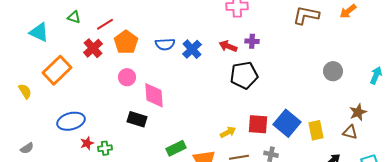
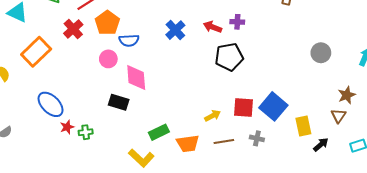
blue semicircle: (165, 44) -> (129, 40), moved
blue ellipse: (71, 121) -> (51, 104), turned 60
yellow rectangle: (316, 130) -> (303, 126), moved
brown triangle: (350, 132) -> (338, 116), turned 49

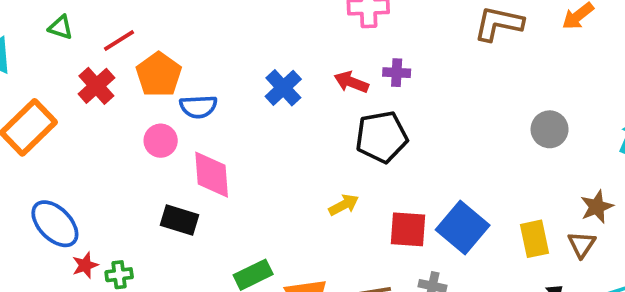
yellow arrow: (213, 116) -> (344, 205), moved
yellow rectangle: (303, 126) -> (534, 239), moved

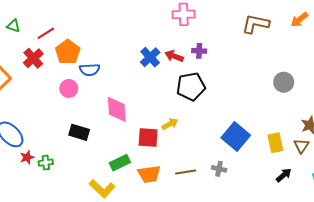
blue cross: (283, 88) -> (150, 57), moved
pink diamond: (212, 175) -> (117, 109), moved
red square: (408, 229) -> (148, 138), moved

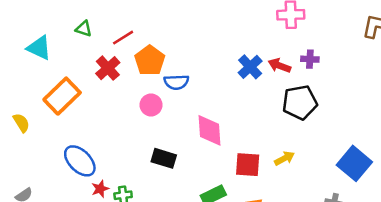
yellow arrow: (170, 124) -> (284, 158), moved

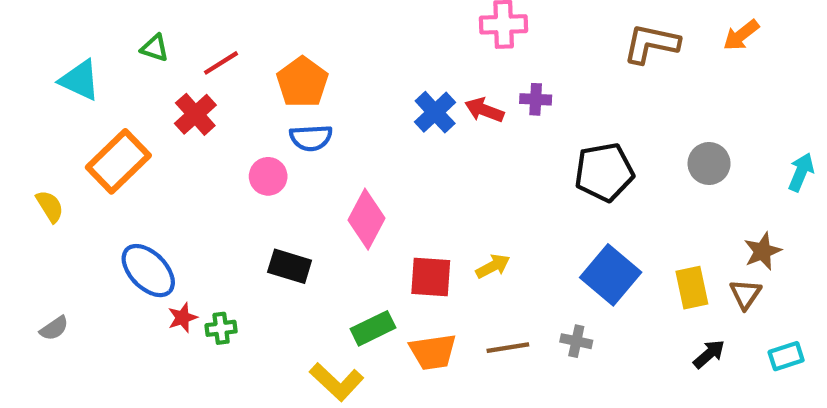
orange pentagon: (150, 60) -> (302, 82), moved
black pentagon: (300, 102) -> (604, 172), moved
pink diamond: (209, 130) -> (367, 219), turned 32

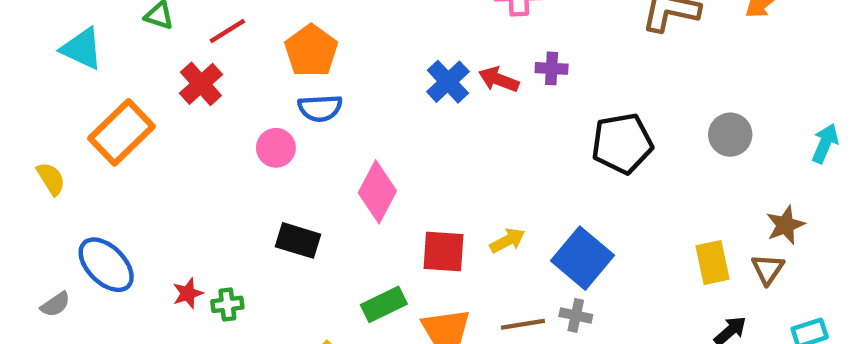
blue ellipse: (148, 271) -> (106, 265), moved
blue square: (611, 275) -> (582, 258), moved
gray cross: (576, 341) -> (576, 315), moved

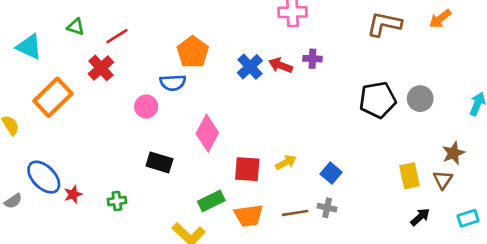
orange pentagon: (311, 51) -> (193, 52), moved
black pentagon: (622, 143) -> (378, 100), moved
blue square: (582, 258) -> (331, 173), size x0.6
red star: (188, 293) -> (73, 194), moved

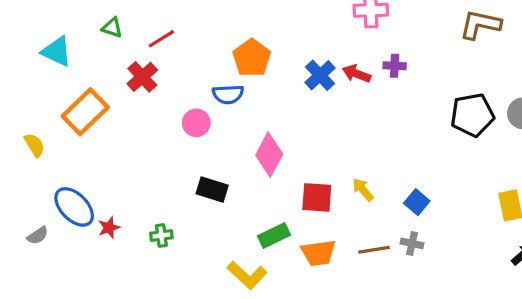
yellow arrow: (286, 162) -> (363, 189), turned -102

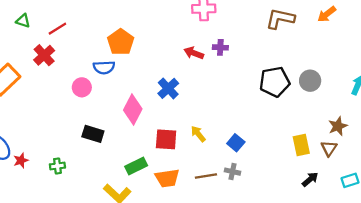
blue cross: (320, 75) -> (168, 88), moved

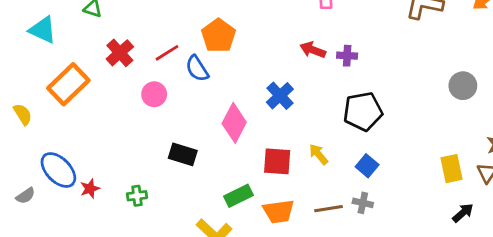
red line: (57, 29) -> (167, 53), moved
purple cross: (220, 47) -> (347, 56), moved
blue semicircle: (104, 67) -> (197, 69), turned 60
black pentagon: (275, 82) -> (363, 111), moved
pink circle: (82, 87) -> (154, 94), moved

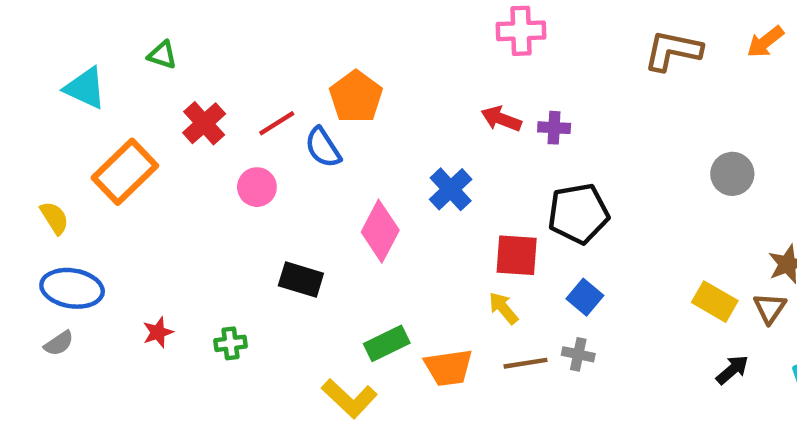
yellow arrow: (319, 154) -> (503, 308), moved
red square: (277, 161) -> (517, 255), moved
yellow rectangle: (451, 169) -> (715, 302), turned -48
blue ellipse: (58, 170) -> (72, 288), moved, turned -36

